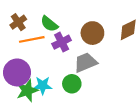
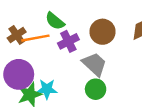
brown cross: (18, 22) -> (17, 35), moved
gray trapezoid: (86, 62) -> (95, 64), turned 65
green circle: (72, 84) -> (96, 89), moved

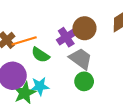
green semicircle: (55, 21) -> (40, 55), moved
purple cross: (68, 41) -> (66, 37), moved

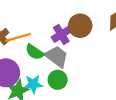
gray trapezoid: (81, 59) -> (57, 57), moved
green circle: (84, 81) -> (58, 80), moved

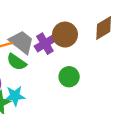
gray trapezoid: (57, 57) -> (22, 42), moved
green circle: (58, 80) -> (69, 77), moved

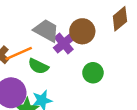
gray trapezoid: (22, 42) -> (46, 30), moved

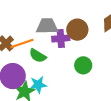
gray trapezoid: (46, 30) -> (47, 26), turned -35
purple cross: (64, 43) -> (61, 38), turned 30

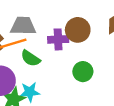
gray trapezoid: (47, 26) -> (23, 26), moved

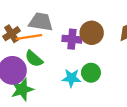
green semicircle: (31, 58) -> (34, 59), moved
cyan star: (30, 92) -> (71, 78), moved

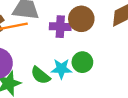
green semicircle: (34, 59) -> (40, 75), moved

